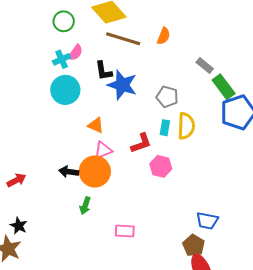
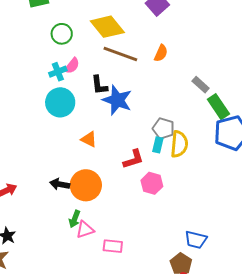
gray pentagon: (167, 97) -> (163, 128), moved
pink triangle: (103, 150) -> (85, 230), moved

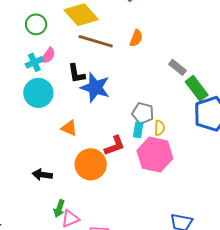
yellow semicircle: (179, 144) -> (160, 128), size x0.6
pink hexagon: (152, 183) -> (155, 155), moved, size x1.6
orange circle: (86, 185) -> (91, 164), moved

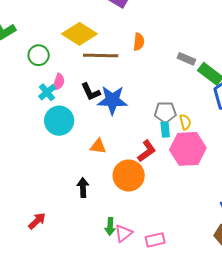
black arrow: (42, 175) -> (83, 188), moved, turned 96

